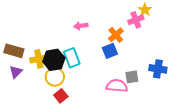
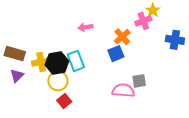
blue cross: (158, 69) -> (175, 40), moved

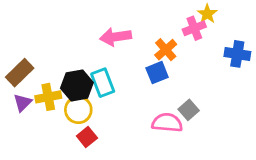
pink arrow: (85, 27) -> (116, 37), size x1.5
brown rectangle: (15, 54) -> (20, 73), turned -60
yellow cross: (41, 62) -> (48, 97), moved
gray square: (139, 81) -> (189, 110), turned -32

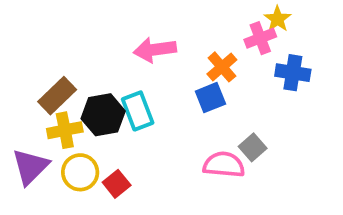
blue cross: (237, 54) -> (293, 73), moved
brown rectangle: (20, 73) -> (57, 96), moved
purple triangle: (22, 103) -> (30, 167), moved, size x1.5
yellow circle: (78, 110) -> (80, 172), moved

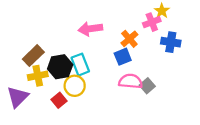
pink semicircle: (224, 165) -> (131, 81), moved
yellow circle: (80, 172) -> (75, 86), moved
red square: (117, 184) -> (59, 100), moved

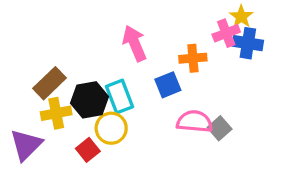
pink arrow: (90, 29) -> (135, 43), turned 75
orange cross: (129, 39) -> (193, 58), turned 36
blue cross: (171, 42) -> (248, 43), moved
blue square: (123, 57) -> (168, 85), moved

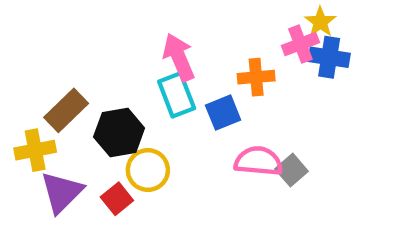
cyan rectangle: (120, 97) -> (177, 95), moved
yellow cross: (56, 113) -> (35, 150), moved
purple triangle: (26, 145) -> (62, 192), moved

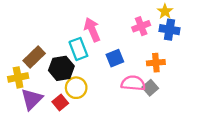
pink cross: (300, 44) -> (141, 26), moved
orange cross: (256, 77) -> (156, 63), moved
cyan rectangle: (177, 95) -> (78, 49), moved

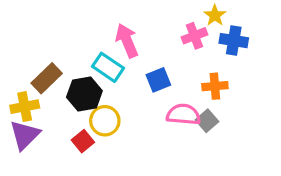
yellow star: (165, 11) -> (215, 15), moved
cyan rectangle: (78, 49) -> (108, 67), turned -35
purple triangle: (32, 99) -> (25, 135), moved

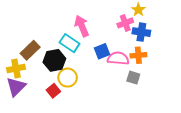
blue cross: (234, 41) -> (141, 32), moved
pink semicircle: (183, 114) -> (118, 58), moved
gray square: (207, 121) -> (133, 78), turned -32

